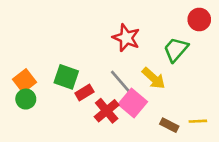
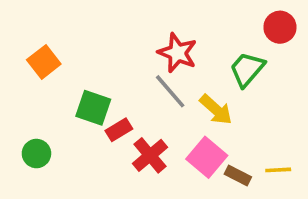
orange square: (24, 81) -> (44, 62), moved
gray line: (121, 82) -> (170, 91), moved
green circle: (26, 99) -> (36, 154), moved
pink square: (133, 103) -> (207, 157), moved

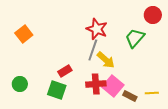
gray line: (170, 91) -> (93, 50), turned 60
green square: (93, 108) -> (57, 90), moved
yellow arrow: (216, 110) -> (106, 60), moved
red cross: (150, 155) -> (96, 84), moved, turned 36

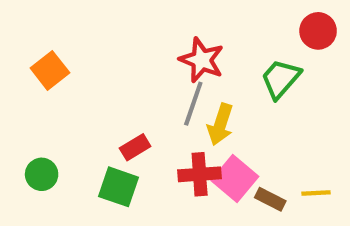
yellow arrow: (106, 60) -> (220, 124), turned 66

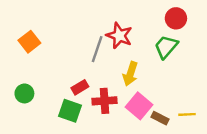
red circle: (318, 31) -> (176, 18), moved
gray line: (193, 104) -> (97, 49), moved
green circle: (42, 174) -> (24, 93), moved
red cross: (200, 174) -> (104, 101), moved

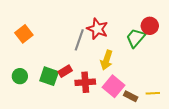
red circle: (176, 18) -> (150, 26), moved
green square: (70, 111) -> (49, 76), moved

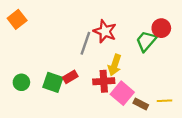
orange square: (24, 34) -> (17, 19), moved
red cross: (85, 82) -> (104, 81), moved

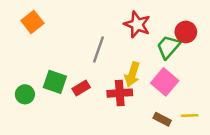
orange square: (17, 19) -> (32, 22), moved
red star: (105, 31) -> (137, 24), moved
green square: (53, 82) -> (55, 82), moved
pink square: (122, 93) -> (165, 82), moved

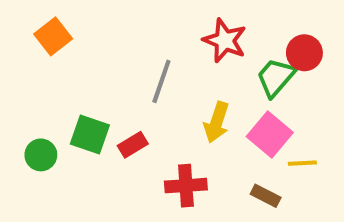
red cross: (120, 93) -> (186, 186), moved
yellow line: (190, 116) -> (302, 163), moved

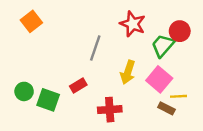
green square: (90, 134) -> (48, 100), moved
brown rectangle: (266, 196) -> (166, 108), moved

